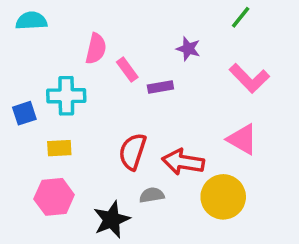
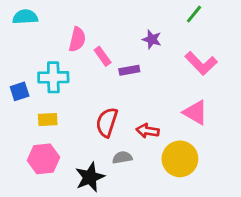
red arrow: (183, 162) -> (148, 131), size x0.7

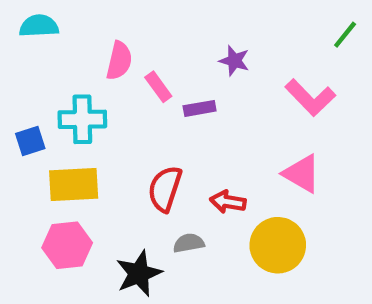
green line: (194, 14) -> (345, 35), moved
yellow rectangle: (48, 120) -> (74, 184), size x1.6

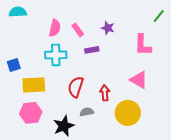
pink rectangle: (158, 87) -> (78, 30), moved
pink L-shape: (310, 98) -> (143, 45), turned 45
cyan cross: (82, 119) -> (56, 55), moved
red arrow: (228, 202) -> (105, 93), turned 77

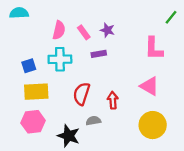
purple star: (108, 28) -> (107, 30), moved
blue square: (14, 65) -> (29, 66), moved
yellow circle: (128, 113) -> (153, 125), moved
black star: (64, 126) -> (69, 136), turned -30

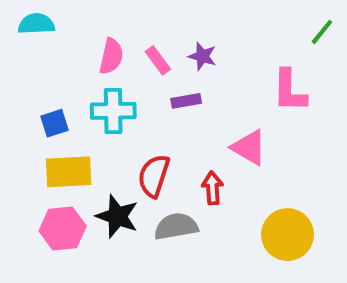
pink triangle: (149, 86) -> (249, 147), moved
gray semicircle: (93, 121) -> (176, 226), size x1.5
black star: (69, 136) -> (117, 216), moved

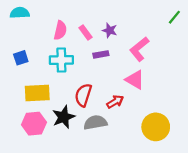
pink L-shape: (290, 91) -> (139, 49), moved, turned 50
blue square: (54, 123) -> (21, 58), moved
red arrow: (213, 188) -> (115, 102), turned 63
black star: (117, 216) -> (64, 117), turned 30

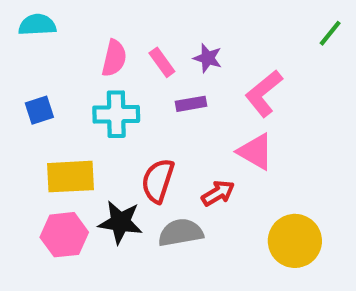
black star: (64, 117) -> (120, 222), turned 30

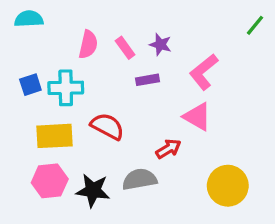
cyan cross: (116, 114) -> (66, 88), moved
red semicircle: (158, 181) -> (107, 126), moved, turned 100
black star: (120, 222) -> (93, 191), moved

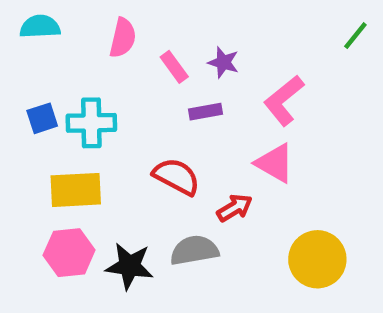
pink semicircle: (88, 45) -> (123, 38), moved
red semicircle: (107, 126) -> (176, 177), moved

